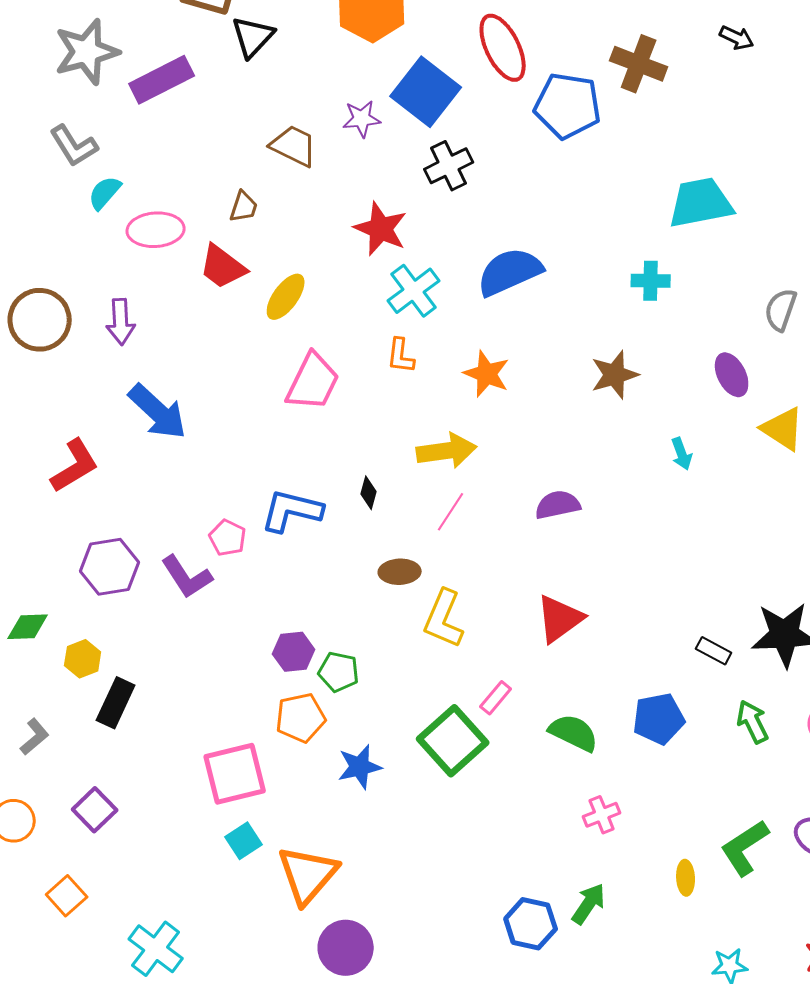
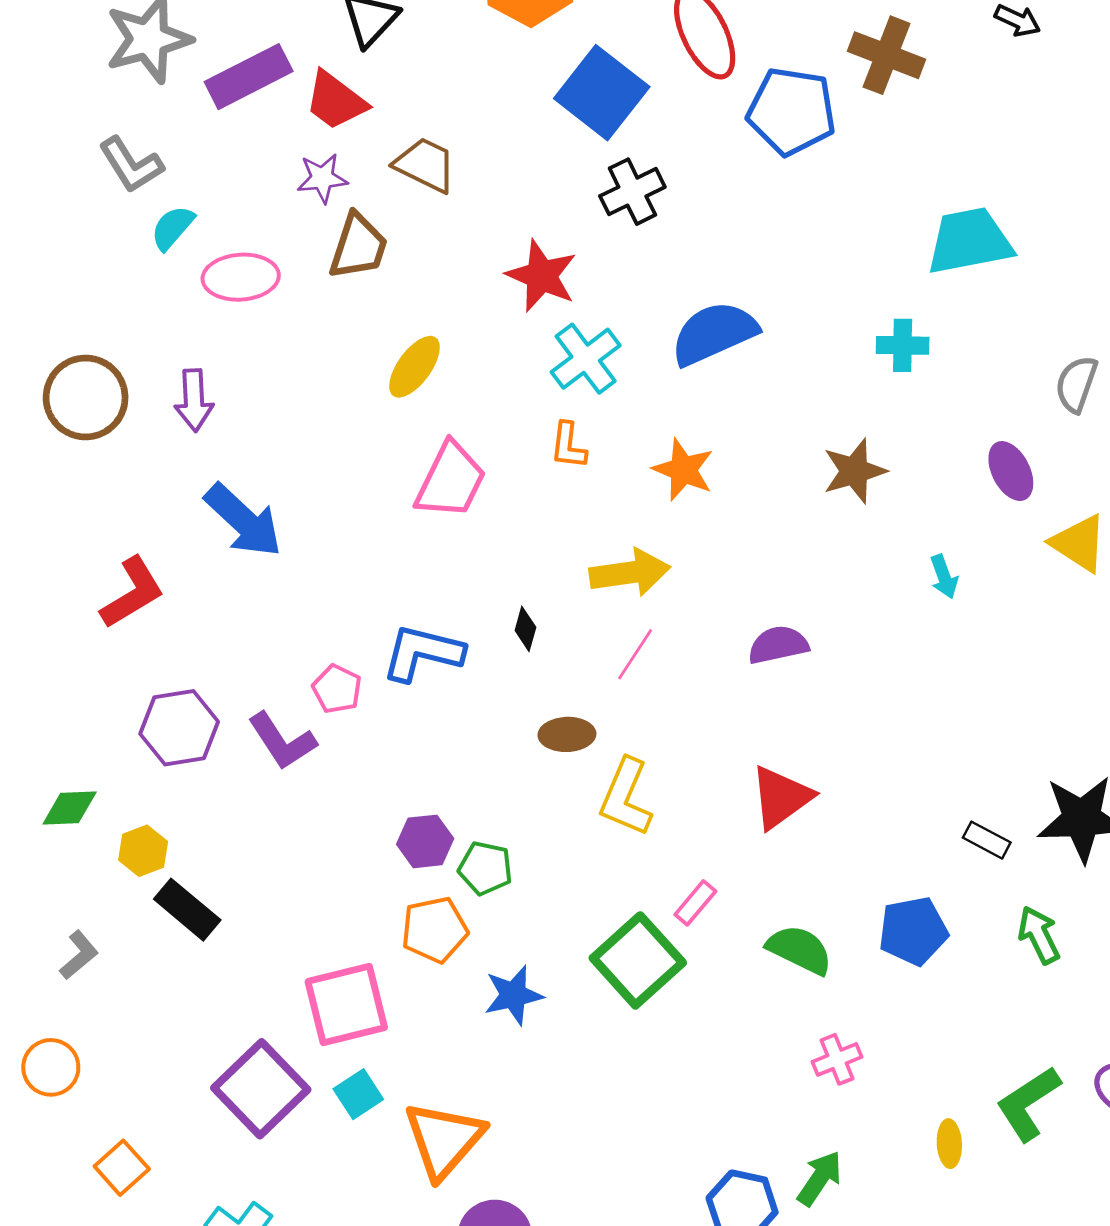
purple star: (362, 119) -> (322, 178), moved
brown trapezoid: (244, 207) -> (358, 246), size x1.6
red trapezoid: (223, 267) -> (336, 101), moved
black rectangle: (116, 703) -> (187, 910), turned -75
purple square: (95, 810) -> (261, 1089), moved, size x1.6

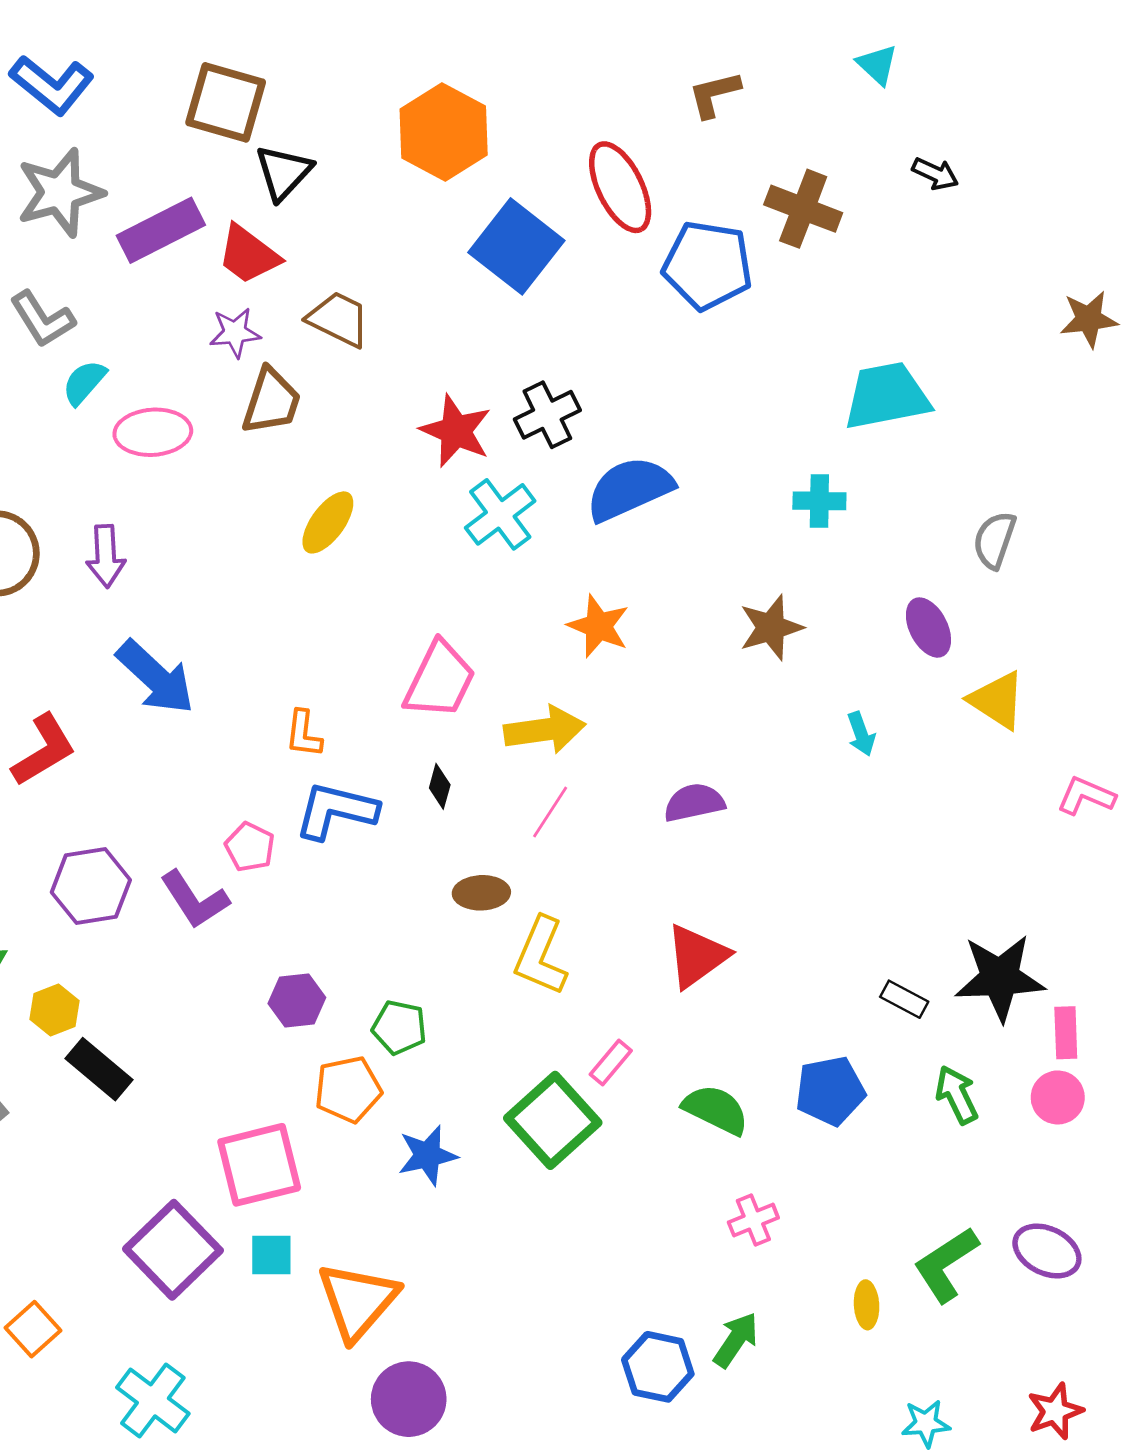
black cross: (632, 192) -> (547, 415), moved
orange L-shape: (568, 446) -> (304, 734), moved
pink trapezoid: (451, 480) -> (440, 680), moved
purple hexagon: (425, 841) -> (297, 1001), moved
cyan square: (358, 1094) -> (271, 1255), turned 33

